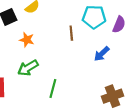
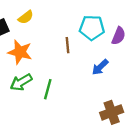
orange star: (27, 40) -> (20, 52), size x1.5
green line: (53, 89) -> (48, 89), moved

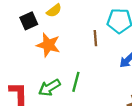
green arrow: (21, 82) -> (49, 88), moved

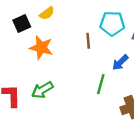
green line: (76, 82) -> (101, 84), moved

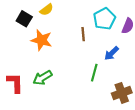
black square: (22, 24) -> (24, 19), turned -35
cyan pentagon: (112, 24) -> (104, 19), turned -30

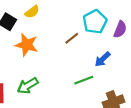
brown line: (83, 34) -> (72, 38), turned 56
green line: (94, 73) -> (84, 80), turned 54

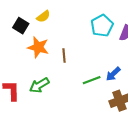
brown line: (72, 38) -> (64, 55), moved, turned -56
blue arrow: (103, 59) -> (113, 74), moved

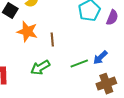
green arrow: (39, 85) -> (40, 68), moved

